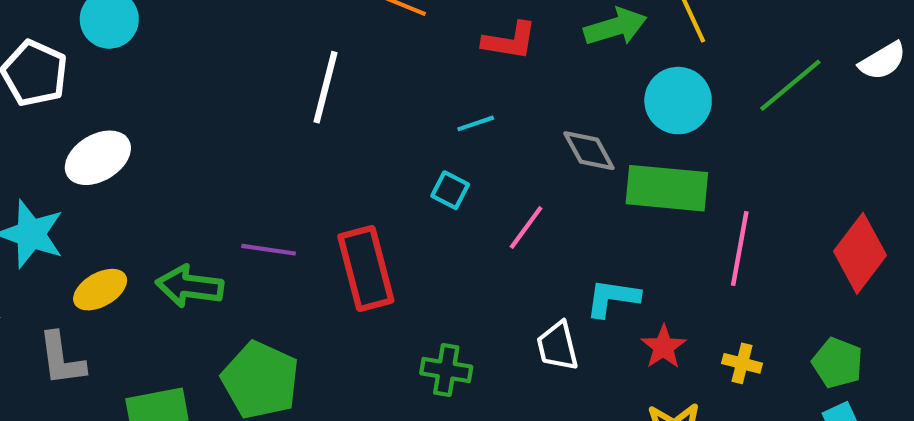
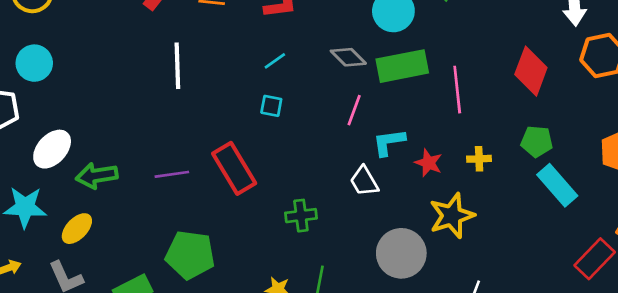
pink line: (526, 227) -> (354, 110), moved
green arrow: (190, 286) -> (97, 176), moved

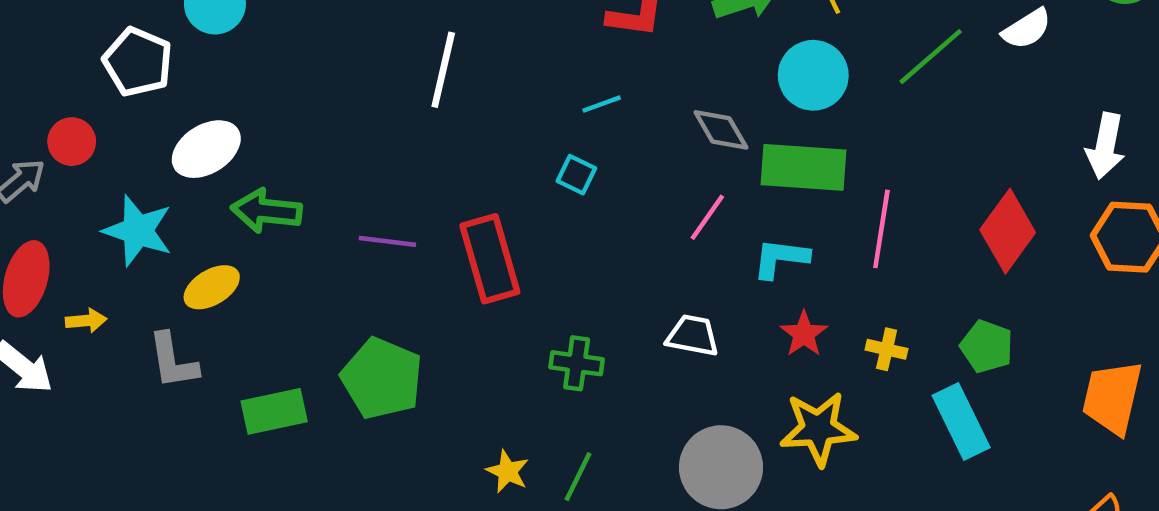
cyan L-shape: (389, 142) -> (781, 258), moved
white trapezoid: (364, 181) -> (693, 336), turned 116
cyan rectangle: (557, 185) -> (961, 421), moved

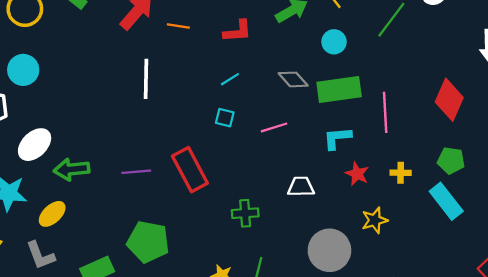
cyan circle: (813, 75) -> (334, 42), size x0.7
pink line: (707, 217) -> (274, 127), moved, turned 50
yellow star: (818, 429) -> (375, 220), size x0.7

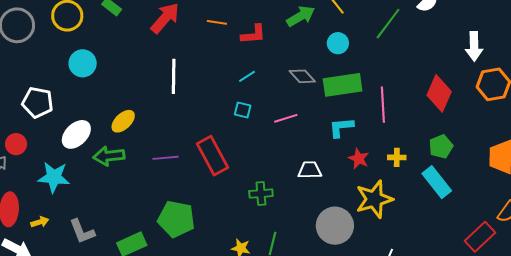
orange line: (178, 26) -> (217, 22), moved
cyan circle: (23, 70) -> (83, 63), moved
green pentagon: (451, 161) -> (441, 147), turned -30
yellow ellipse: (52, 214) -> (123, 121), moved
yellow star: (375, 220) -> (374, 199), size x1.6

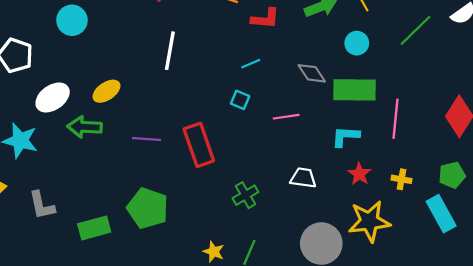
green cross: (261, 194) -> (245, 195), turned -35

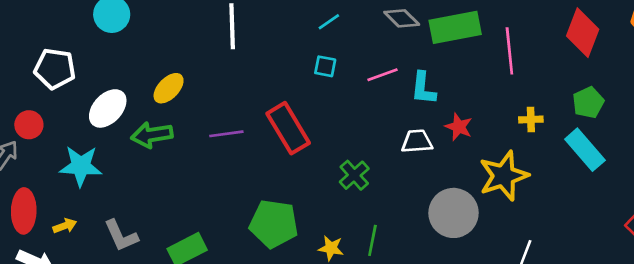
cyan L-shape: (346, 136) -> (423, 88), moved, turned -76
red star: (359, 174) -> (459, 127), moved
green pentagon: (148, 208) -> (274, 224), moved

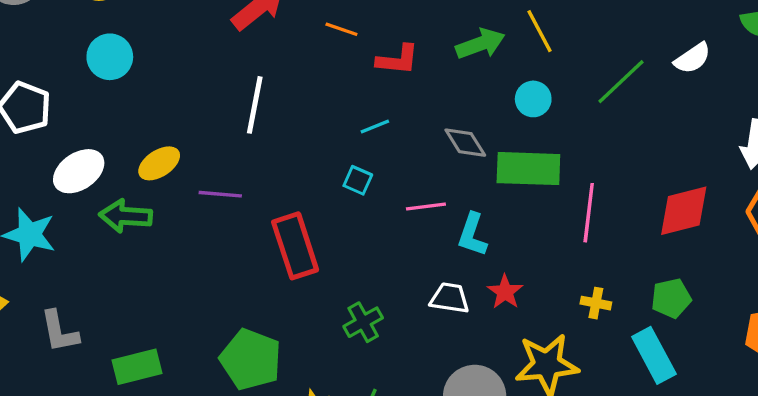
red diamond: (583, 33) -> (684, 211), turned 42
purple line: (226, 134) -> (220, 194), moved

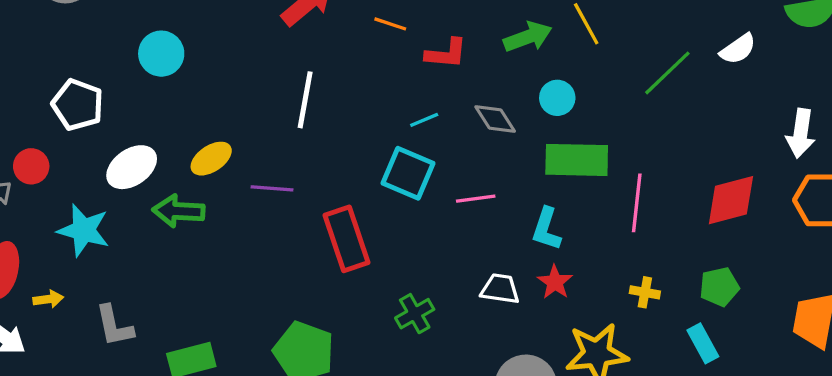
cyan circle: (533, 99) -> (557, 98), moved
gray diamond: (465, 143) -> (495, 119), moved
cyan square: (358, 180) -> (408, 173), size x1.8
cyan L-shape: (472, 235) -> (546, 229), moved
cyan rectangle: (654, 355) -> (703, 343), size x0.7

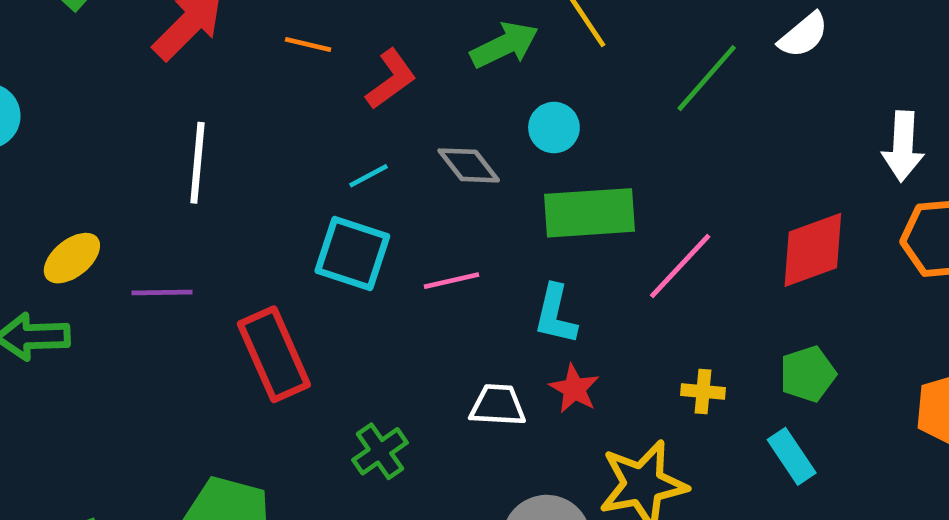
red L-shape: (446, 54) -> (391, 79), turned -36
pink line: (637, 203) -> (680, 266), turned 42

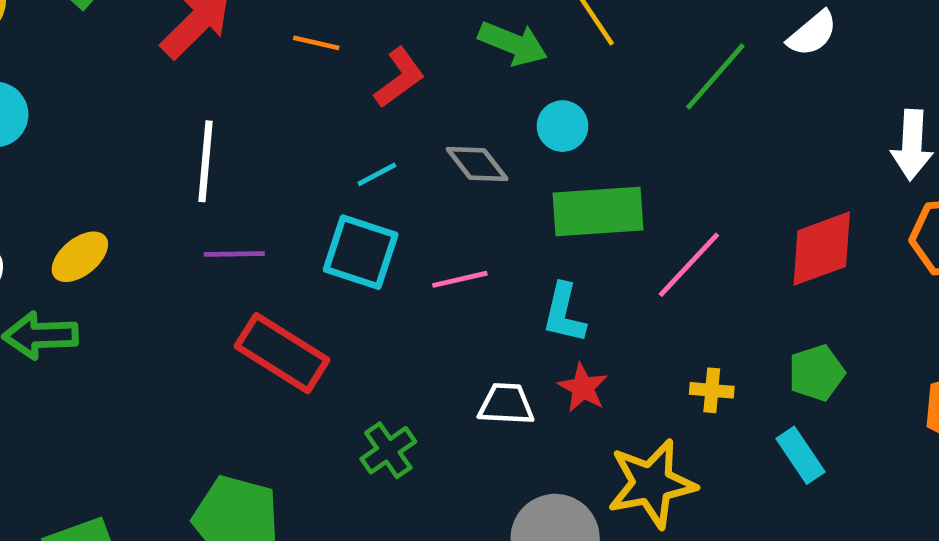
green arrow: (504, 45) -> (513, 43), turned 48
purple line: (162, 293) -> (234, 254), moved
red rectangle: (274, 354) -> (282, 353), turned -34

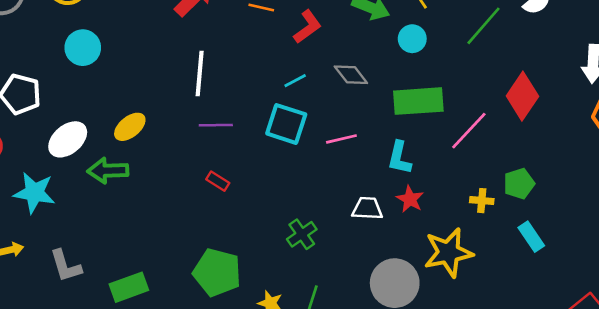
cyan circle: (562, 126) -> (412, 39), moved
red diamond: (822, 249) -> (522, 96), moved, turned -36
red rectangle: (282, 353) -> (218, 181), moved, size x0.5
green pentagon: (817, 373) -> (519, 184), moved

